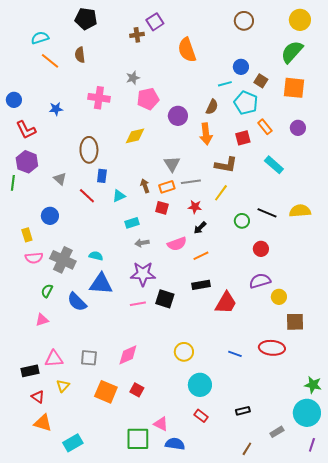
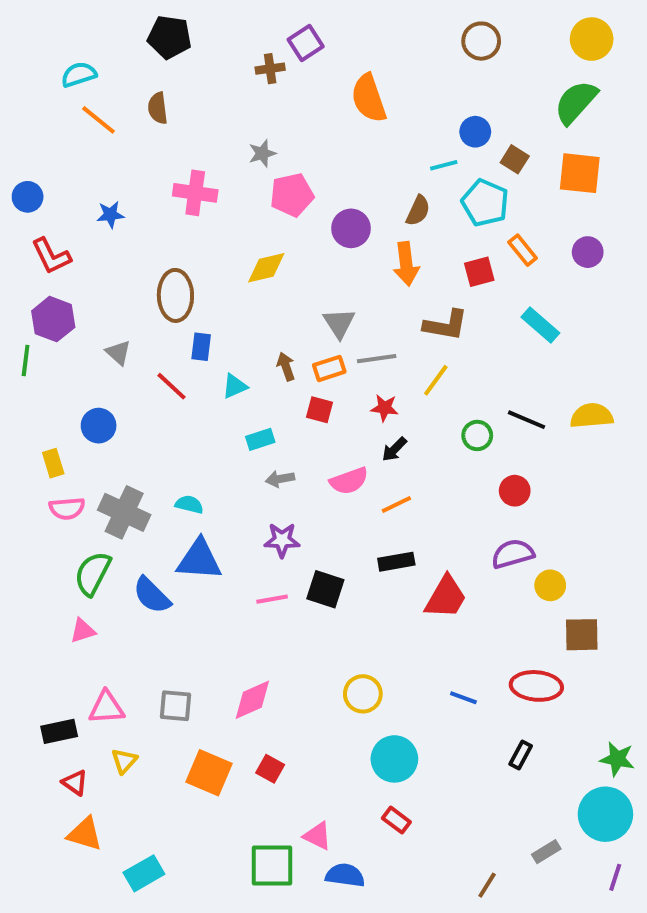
purple star: (143, 274) -> (282, 540), size x0.7
green semicircle: (47, 291) -> (93, 574), size x1.6
black rectangle: (243, 411) -> (521, 755), moved, turned -48

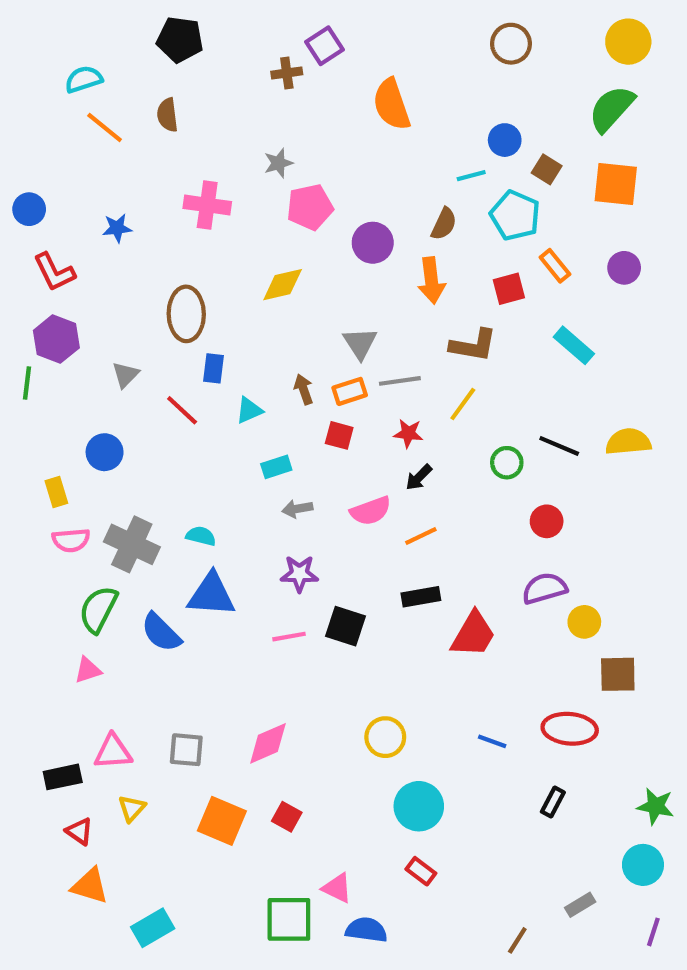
gray triangle: (118, 353) -> (125, 375), turned 32
cyan circle: (605, 814) -> (643, 865), size x0.7

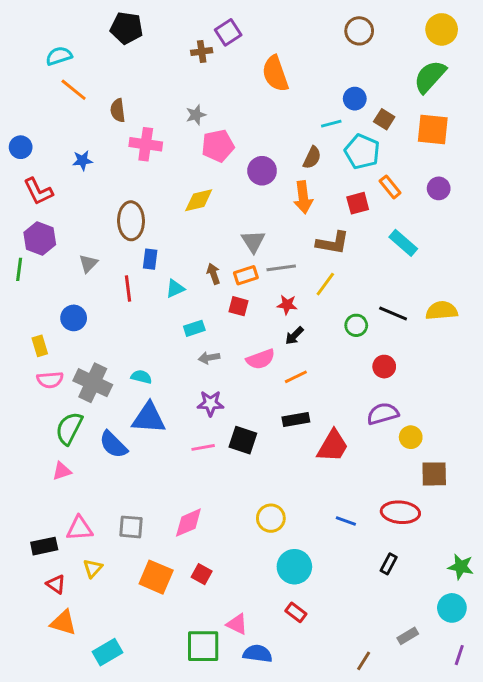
brown semicircle: (167, 115) -> (118, 110), moved
red line: (182, 410) -> (128, 289), turned 40

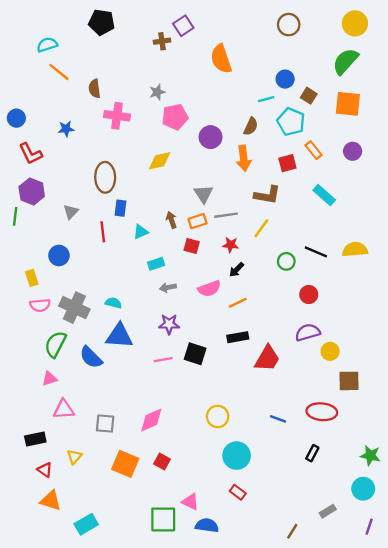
pink triangle: (79, 528) -> (64, 409), moved

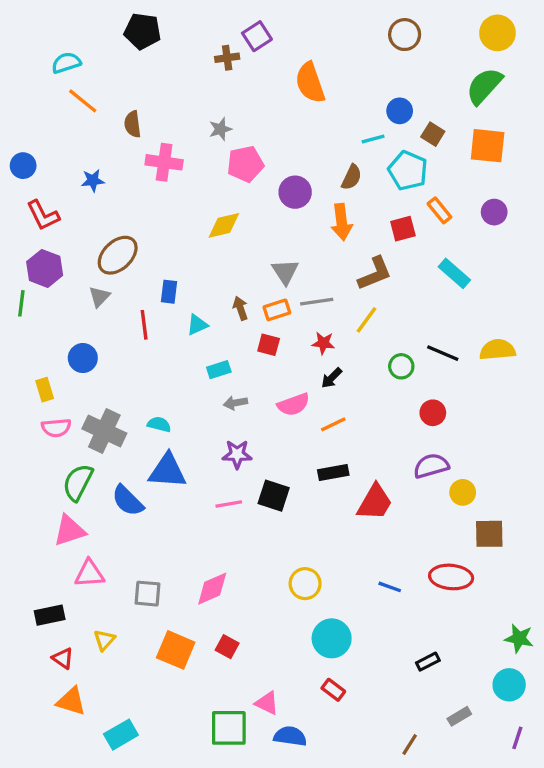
brown ellipse: (105, 177) -> (118, 255), moved, turned 48
brown L-shape: (267, 195) -> (375, 273), turned -32
pink triangle: (49, 379) -> (70, 531), size x1.5
black rectangle: (312, 453) -> (428, 662), moved, turned 35

